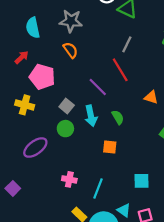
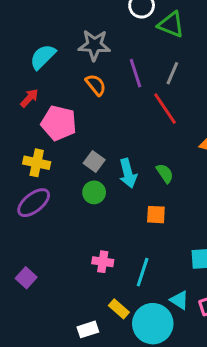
cyan semicircle: (33, 28) -> (43, 57), turned 60
purple line: (98, 87) -> (136, 73), moved, turned 30
purple ellipse: (35, 148) -> (34, 203), moved

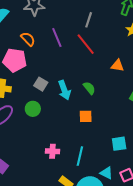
purple line: (136, 73) -> (57, 38), moved
orange semicircle: (96, 85) -> (28, 39), moved
green circle: (94, 192) -> (33, 109), moved

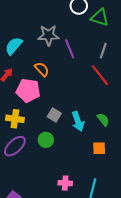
purple line: (57, 38) -> (70, 49), moved

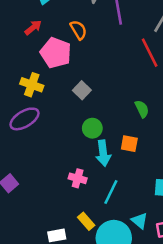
cyan arrow: (78, 121) -> (103, 153), moved
green circle: (46, 140) -> (92, 128), moved

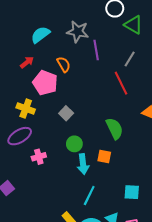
green semicircle: (142, 109) -> (115, 129), size x1.5
pink cross: (78, 178) -> (39, 157), moved, turned -32

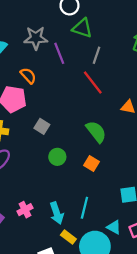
green triangle: (133, 25) -> (82, 28), moved
pink cross: (39, 157) -> (25, 210), moved
orange square: (104, 157) -> (92, 164), turned 32
cyan arrow: (83, 164) -> (57, 213), moved

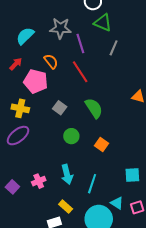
red line: (93, 82) -> (80, 72), moved
green semicircle: (96, 132) -> (94, 108), moved
cyan arrow: (57, 213) -> (67, 174), moved
yellow rectangle: (68, 237) -> (66, 207), moved

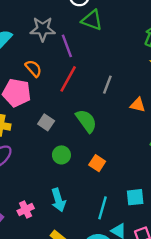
gray line: (114, 48) -> (107, 85), moved
red line: (80, 72) -> (68, 79), turned 65
cyan line: (92, 184) -> (102, 208), moved

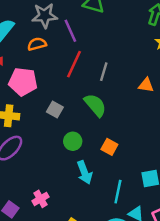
orange semicircle: (33, 68) -> (37, 44), moved, turned -60
gray line: (107, 85) -> (104, 72), moved
cyan arrow: (58, 200) -> (85, 172), moved

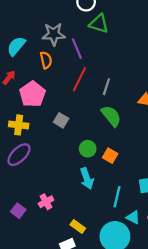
orange semicircle: (37, 44) -> (46, 60), turned 91
pink pentagon: (23, 82) -> (32, 94), turned 30
green semicircle: (95, 105) -> (111, 116), moved
green circle: (73, 141) -> (88, 149), moved

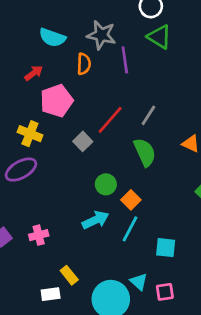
cyan semicircle: (16, 46) -> (52, 38), turned -125
red line: (79, 79) -> (110, 120), moved
cyan arrow: (87, 178) -> (95, 220), turned -110
cyan line: (117, 197) -> (130, 229), moved

